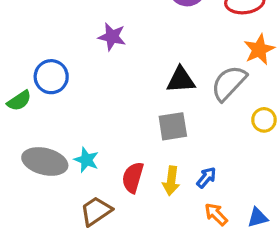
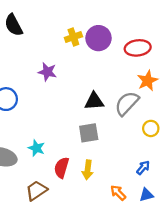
cyan star: (86, 160) -> (36, 148), moved
blue arrow: (206, 177) -> (143, 168), moved

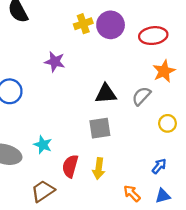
gray semicircle: (127, 103) -> (141, 96), size x0.7

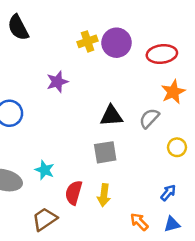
purple star: (55, 62) -> (57, 82), turned -30

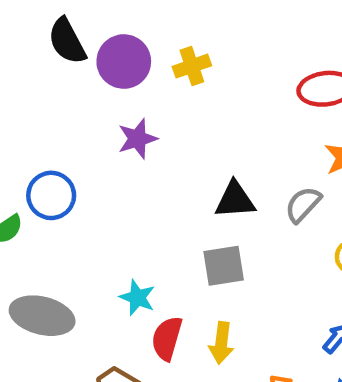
purple circle: (116, 43) -> (124, 62), moved
cyan star: (45, 170) -> (137, 298), moved

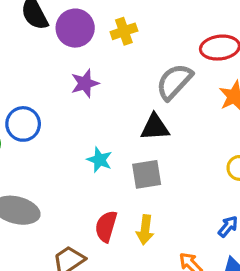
gray semicircle: (303, 204) -> (174, 82), moved, size x1.4
cyan star: (137, 298) -> (100, 160), moved

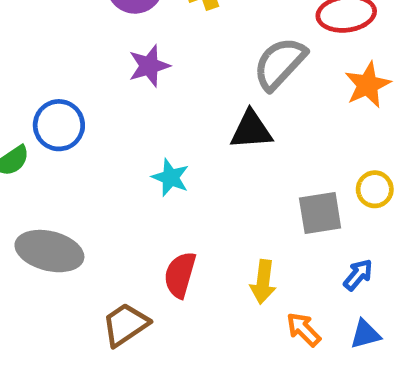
gray square: (147, 174) -> (320, 213), moved
yellow arrow: (145, 230) -> (263, 282), moved

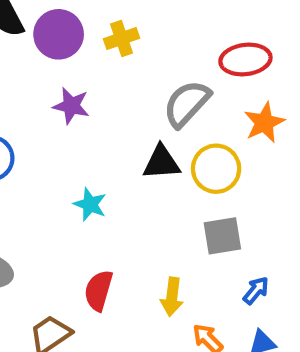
purple star: (149, 66) -> (71, 106), turned 30
yellow circle: (375, 189) -> (216, 169), moved, size x1.5

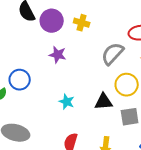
yellow cross: (122, 39) -> (82, 23), turned 35
black triangle: (161, 162) -> (104, 102), moved

